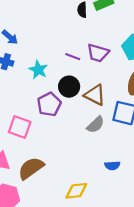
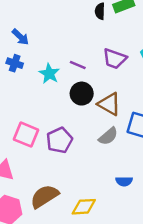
purple line: (73, 57) -> (78, 65), moved
purple pentagon: (49, 104) -> (59, 140), moved
brown semicircle: (31, 168) -> (44, 196), moved

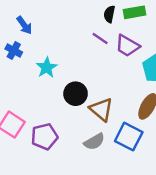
purple trapezoid: (115, 59) -> (127, 46), moved
purple line: (78, 65) -> (100, 39), moved

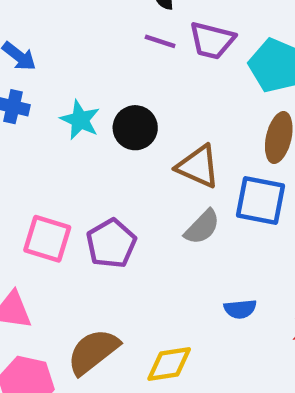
black circle: (76, 94) -> (135, 128), moved

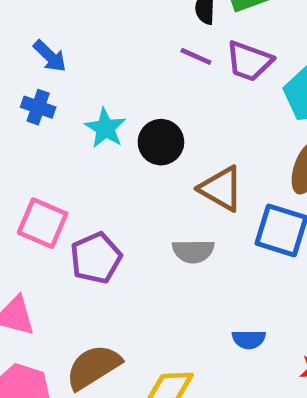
gray semicircle: (202, 227) -> (193, 251), moved, turned 39
pink square: (47, 239) -> (43, 223), moved
purple pentagon: (111, 243) -> (96, 258), moved

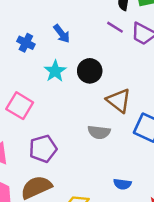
blue arrow: (50, 56) -> (62, 34), moved
cyan star: (105, 128) -> (55, 71), moved
purple pentagon: (96, 258) -> (43, 149), moved

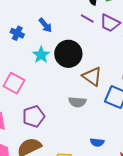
black circle: (90, 71) -> (68, 54), size x1.4

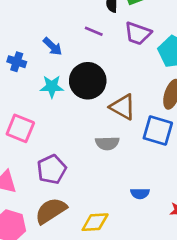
purple line: (87, 19) -> (94, 31), moved
cyan star: (41, 55) -> (52, 87), turned -30

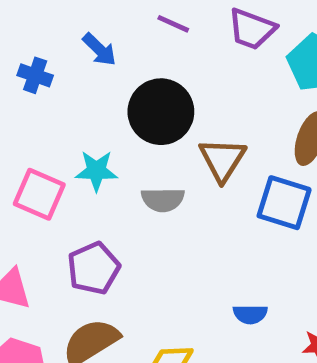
cyan star: (52, 87) -> (96, 171), moved
brown triangle: (123, 107) -> (222, 160), turned 32
gray semicircle: (107, 143) -> (163, 200), moved

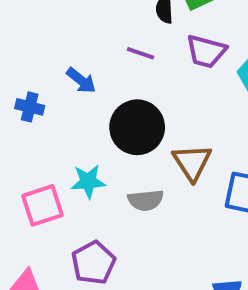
pink square: (39, 194) -> (42, 205), turned -36

